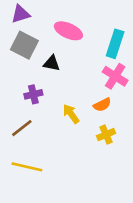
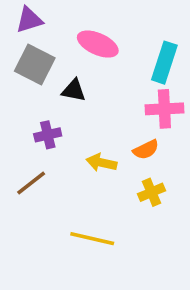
pink cross: (115, 76) -> (164, 109), turned -35
yellow arrow: (71, 114) -> (101, 163), turned -42
yellow line: (27, 167) -> (92, 239), moved

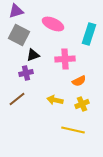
black triangle: (74, 90) -> (33, 55), moved, turned -32
pink cross: (164, 109) -> (65, 59), moved
yellow arrow: (101, 163) -> (55, 100), moved
yellow line: (92, 239) -> (73, 130), moved

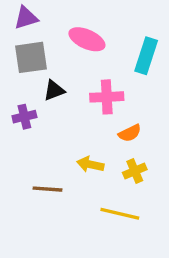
gray square: (19, 35) -> (31, 57), turned -35
purple cross: (26, 73) -> (24, 117), moved
brown line: (17, 99) -> (47, 189), moved, turned 42

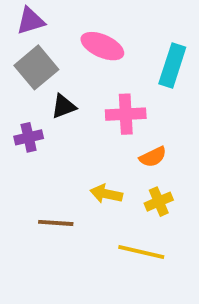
gray square: (31, 57) -> (36, 67), turned -32

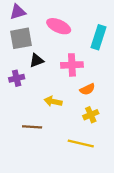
gray square: (36, 67) -> (21, 38), turned 30
yellow arrow: (106, 194) -> (53, 101), moved

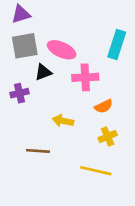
pink ellipse: (59, 26) -> (62, 50), moved

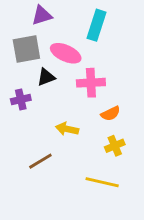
purple triangle: (21, 14) -> (42, 15), moved
cyan rectangle: (117, 45) -> (97, 25), moved
brown line: (38, 151) -> (40, 161), turned -35

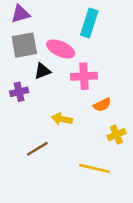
purple triangle: (42, 15) -> (20, 14), moved
yellow cross: (115, 146) -> (116, 135), moved

